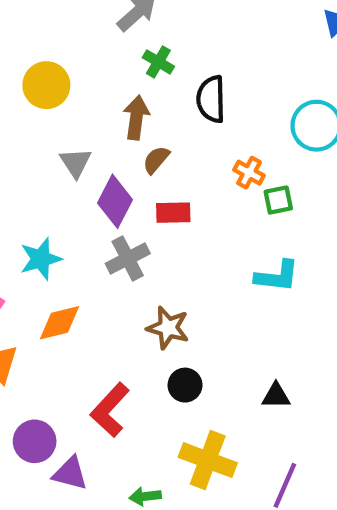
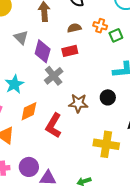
brown semicircle: (156, 160) -> (74, 28), moved, turned 48
black circle: (185, 385) -> (108, 97), moved
red L-shape: (110, 410) -> (54, 125), moved
yellow cross: (208, 460) -> (106, 144), moved

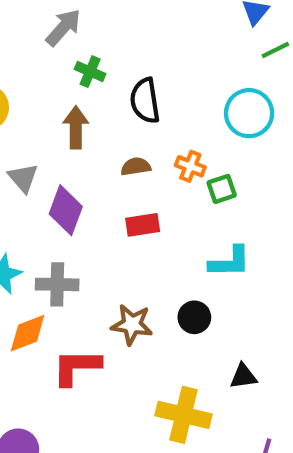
red rectangle: (70, 51) -> (143, 225), moved
gray cross: (54, 76) -> (57, 284), moved, turned 36
red L-shape: (54, 125) -> (77, 367), turned 55

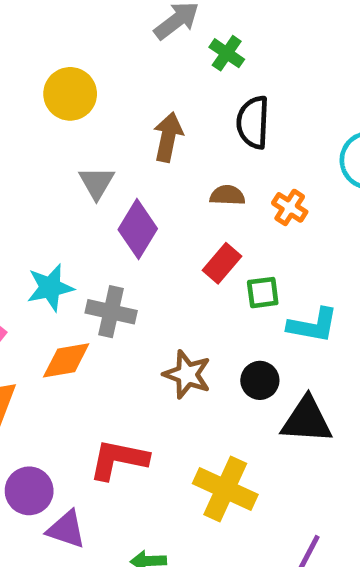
green cross: (90, 72) -> (227, 53), moved
green square: (222, 189) -> (263, 293), moved
red rectangle: (143, 225) -> (222, 263), turned -52
red L-shape: (77, 367) -> (118, 460), moved
black triangle: (243, 376) -> (307, 420), moved, size x1.6

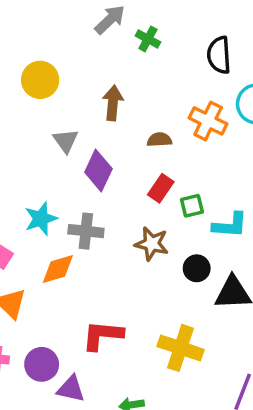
black semicircle: (253, 122) -> (219, 55), moved
orange cross: (290, 207) -> (208, 121), moved, size x1.5
brown star: (187, 374) -> (152, 244), moved

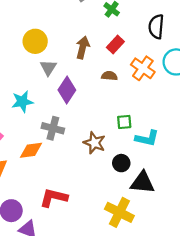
yellow circle: (40, 80) -> (35, 41), moved
red rectangle: (161, 188) -> (115, 44), moved
cyan star: (41, 219) -> (22, 102), moved
yellow cross: (180, 348) -> (119, 212), moved

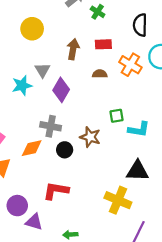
yellow circle: (35, 41) -> (32, 29), moved
red rectangle: (115, 44) -> (103, 44), turned 49
cyan star: (22, 102) -> (22, 85), moved
black circle: (121, 163) -> (65, 150), moved

